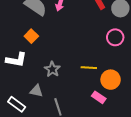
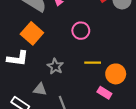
orange square: (31, 36) -> (32, 33), size x1.5
pink circle: (115, 37) -> (81, 31), moved

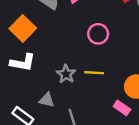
orange square: (32, 33) -> (23, 28), moved
yellow line: (93, 63) -> (94, 73), moved

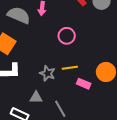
pink rectangle: (122, 108) -> (84, 84), moved

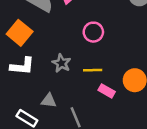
gray star: (47, 73) -> (61, 63), moved

